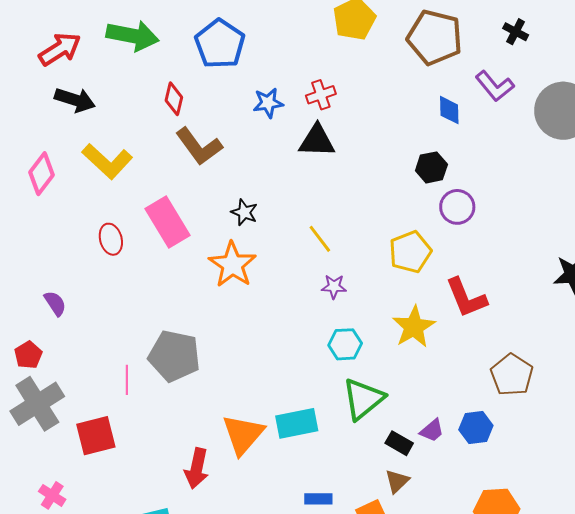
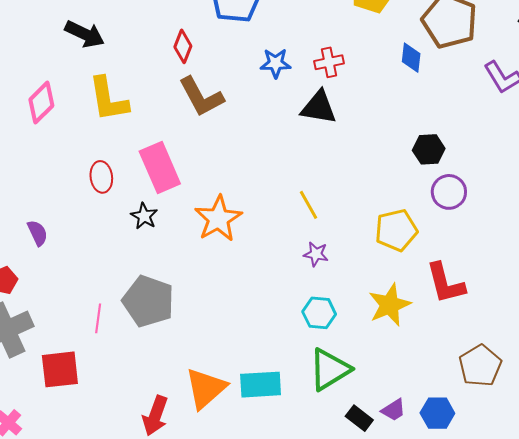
blue diamond: (449, 110) -> (411, 58), moved
yellow L-shape: (107, 161) -> (108, 99), turned 30
black star: (244, 212) -> (144, 216), moved

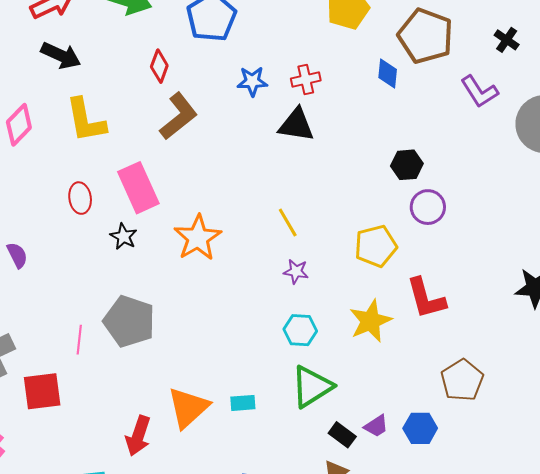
brown L-shape: (201, 97) -> (179, 116), turned -99
cyan rectangle: (261, 385) -> (243, 403), size x0.6

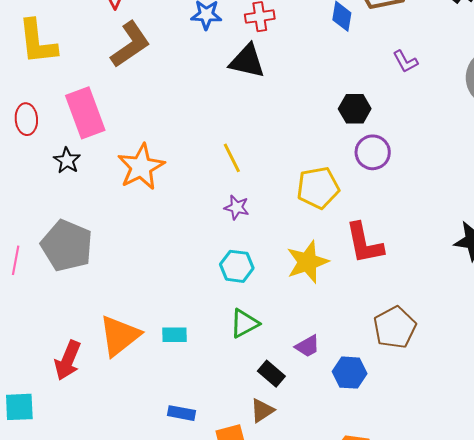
purple L-shape: (479, 92) -> (405, 62), moved, size x0.7
green triangle: (312, 387) -> (244, 323), size x0.7
purple trapezoid: (376, 426) -> (307, 346), moved

